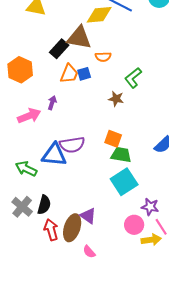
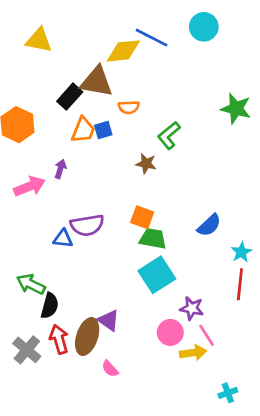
blue triangle: (54, 155) -> (63, 239), size x0.6
green arrow: (26, 169) -> (31, 284), moved
gray cross: (22, 207) -> (27, 350), moved

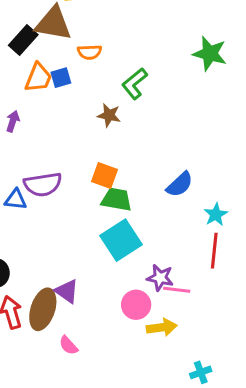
pink line: (206, 335) -> (177, 290), moved, turned -50

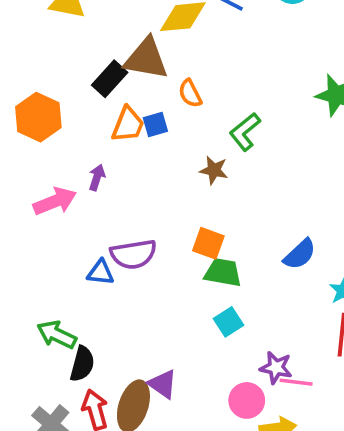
orange semicircle: (89, 52) -> (190, 93), turned 65
cyan square: (121, 240) -> (228, 322), size x0.6

